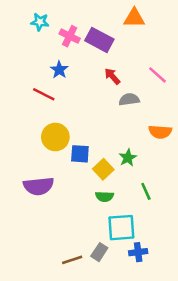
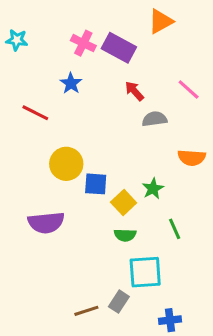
orange triangle: (134, 18) -> (161, 21), turned -30
cyan star: (40, 22) -> (17, 40), moved
red line: (44, 94) -> (35, 113), moved
blue cross: (138, 252) -> (170, 320), moved

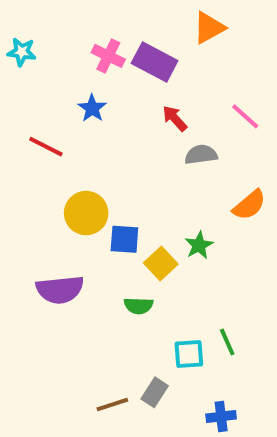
orange semicircle: (192, 158) -> (249, 205), turned -44
green line: (175, 229) -> (227, 342), moved
green semicircle: (125, 235) -> (138, 306), moved
cyan square: (145, 272) -> (189, 354), size x0.7

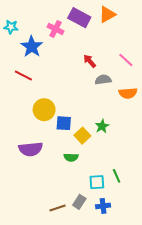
purple rectangle: (155, 62) -> (79, 18), moved
blue star: (92, 108) -> (32, 47), moved, size x1.5
orange semicircle: (249, 205) -> (128, 93), moved, turned 36
blue cross: (221, 417) -> (103, 206), moved

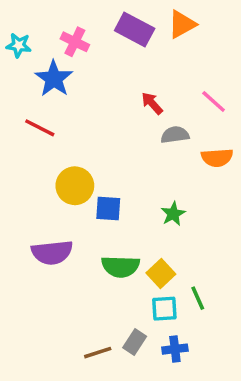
pink cross: (55, 29) -> (75, 42), moved
yellow square: (82, 136) -> (161, 274), moved
green semicircle: (71, 157) -> (120, 267), size x1.5

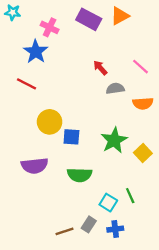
cyan star: (19, 45) -> (13, 12), moved
green star: (173, 214) -> (114, 140), size x1.6
yellow square: (161, 274) -> (143, 153), moved
cyan square: (164, 309) -> (108, 203), turned 36

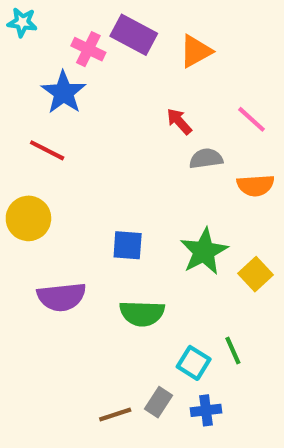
orange triangle: (120, 16) -> (196, 51), moved
purple rectangle: (89, 19) -> (134, 35), moved
yellow circle: (50, 122) -> (28, 218), moved

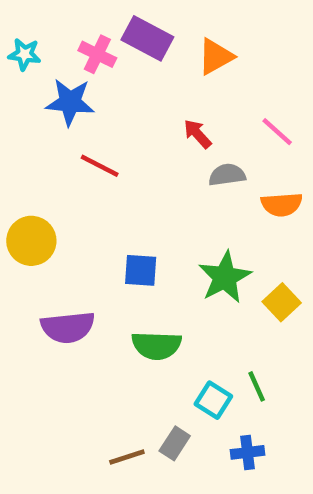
cyan star: (22, 22) -> (25, 54), moved
blue star: (64, 92) -> (70, 102), turned -30
red line: (47, 150) -> (100, 166), moved
blue cross: (206, 410) -> (248, 452), moved

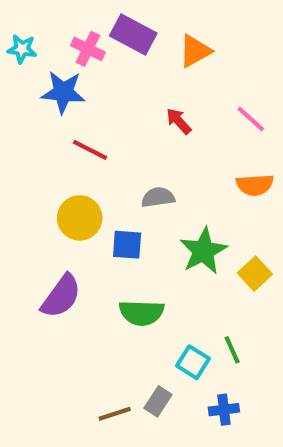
gray semicircle: (227, 175) -> (158, 197), moved
yellow circle: (31, 241) -> (80, 218), moved
purple semicircle: (68, 327) -> (61, 296), turned -48

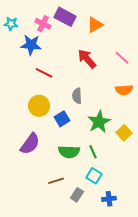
red arrow: (179, 121) -> (87, 59), size x1.5
gray semicircle: (158, 197) -> (77, 96), turned -84
blue square: (127, 245) -> (62, 119), turned -35
green line: (232, 350) -> (93, 152), moved
brown line: (115, 414) -> (56, 181), moved

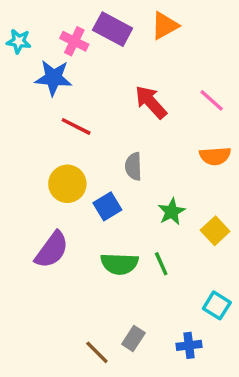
orange triangle: (95, 25) -> (165, 26), moved
green star: (99, 122) -> (172, 212), size x0.7
cyan square: (94, 176) -> (217, 305), moved
brown line: (56, 181) -> (97, 352), moved, turned 63

